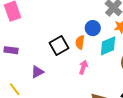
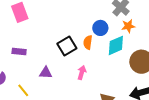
pink arrow: (83, 67) -> (82, 73), moved
purple triangle: (37, 72) -> (46, 73), turned 32

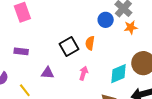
blue circle: (100, 28) -> (106, 20), moved
cyan diamond: (116, 45) -> (119, 74), moved

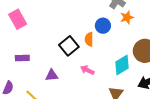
blue circle: (106, 20) -> (103, 26), moved
pink arrow: (83, 73) -> (87, 70), turned -72

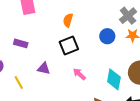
orange semicircle: (89, 39) -> (68, 20), moved
cyan diamond: (122, 65) -> (114, 79), turned -65

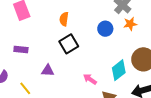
pink arrow: (79, 74) -> (90, 79), moved
cyan diamond: (114, 79) -> (119, 70), turned 50

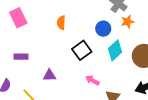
black square: (69, 44) -> (82, 50), moved
cyan diamond: (119, 70) -> (115, 50), moved

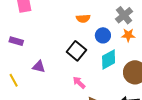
orange semicircle: (61, 23) -> (83, 18), moved, turned -112
black square: (82, 50) -> (76, 51), turned -30

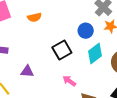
orange semicircle: (83, 18) -> (34, 17), moved
black square: (76, 51) -> (62, 50), turned 30

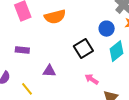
orange semicircle: (34, 17) -> (55, 17), size x1.5

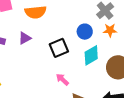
purple triangle: (49, 71) -> (25, 38), moved, turned -40

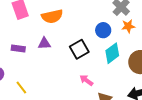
purple triangle: (25, 38) -> (44, 43), turned 32

